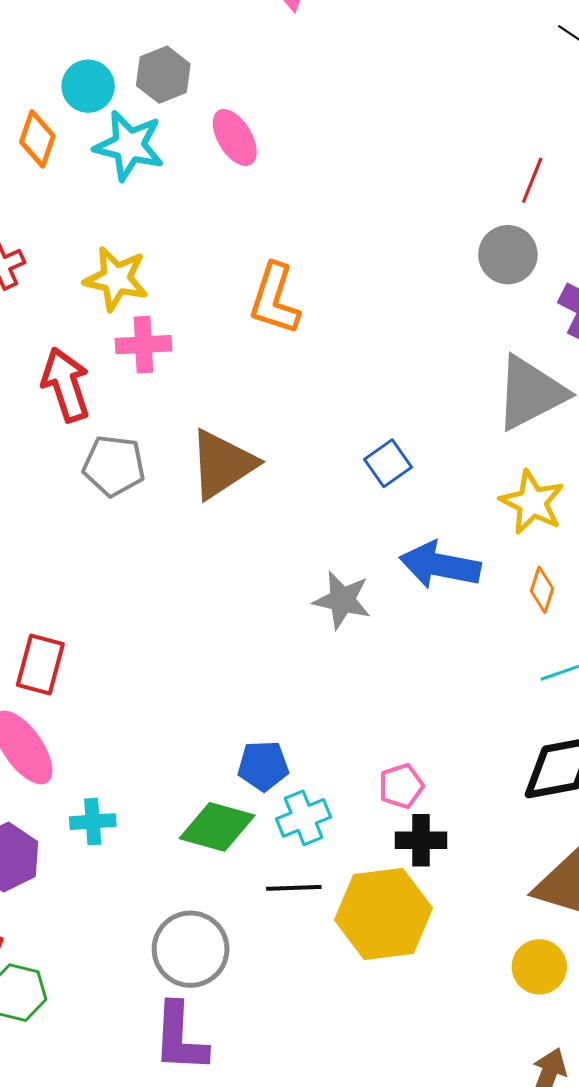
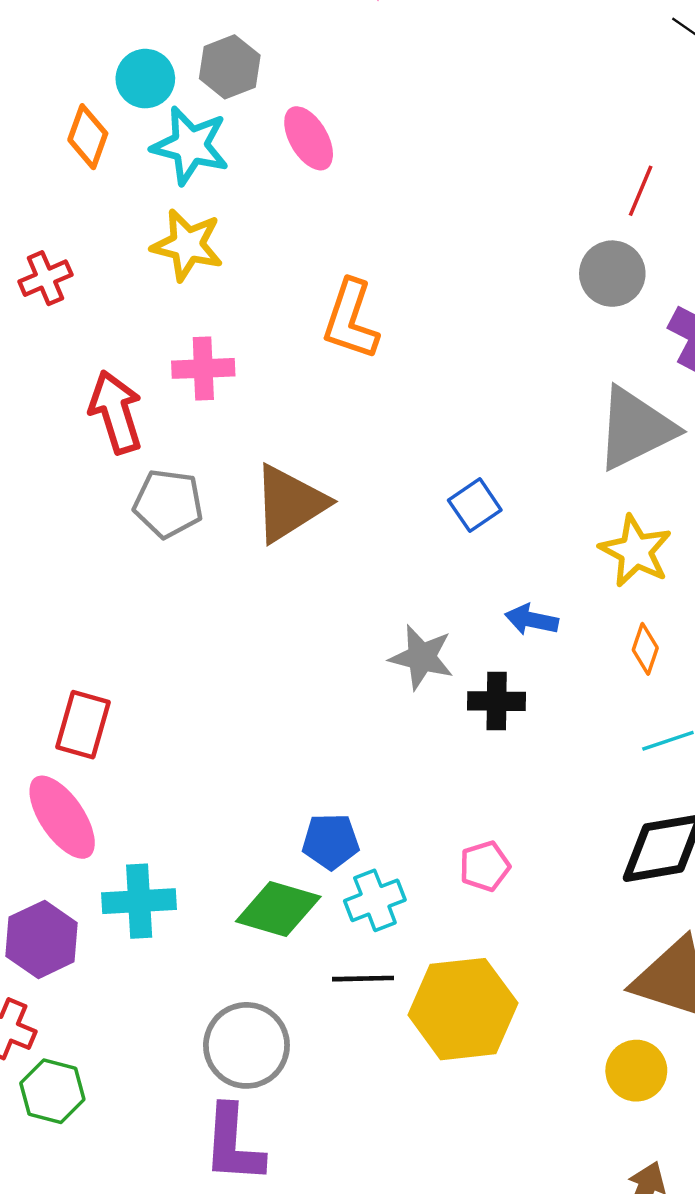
yellow star: (116, 279) -> (187, 245), moved
blue arrow: (440, 565) -> (532, 620), size x0.6
cyan cross: (93, 822) -> (139, 901), size x1.4
black cross: (421, 840) -> (497, 701), moved

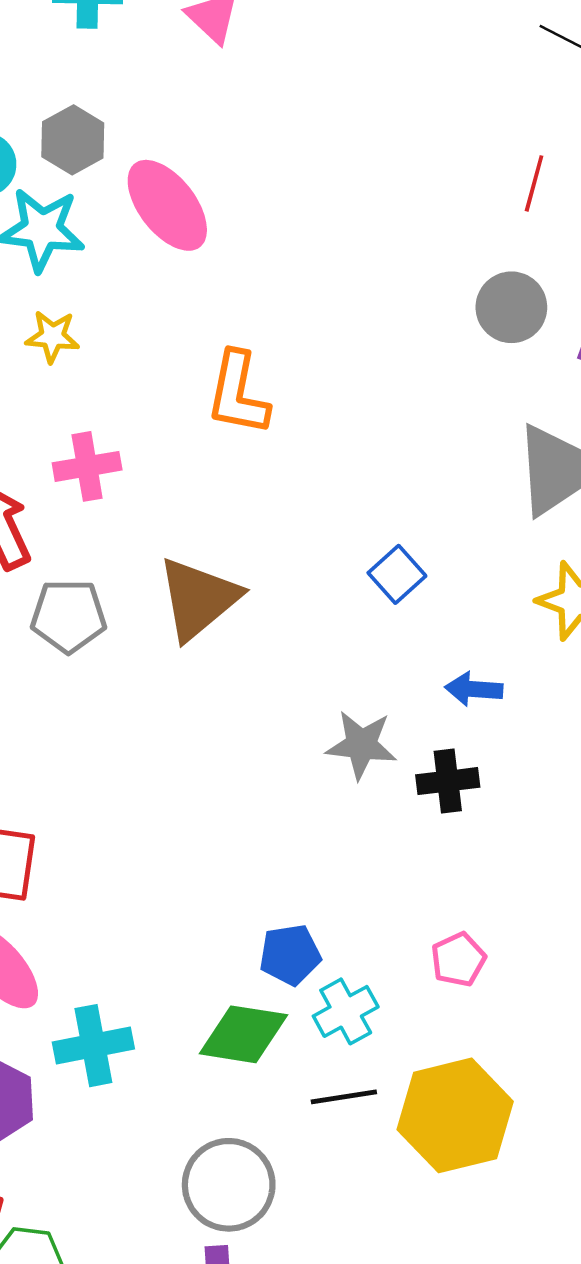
pink ellipse: (309, 138) -> (167, 205), size x1.4
red line: (641, 191) -> (534, 183), moved
yellow star: (187, 245) -> (52, 337), size x0.7

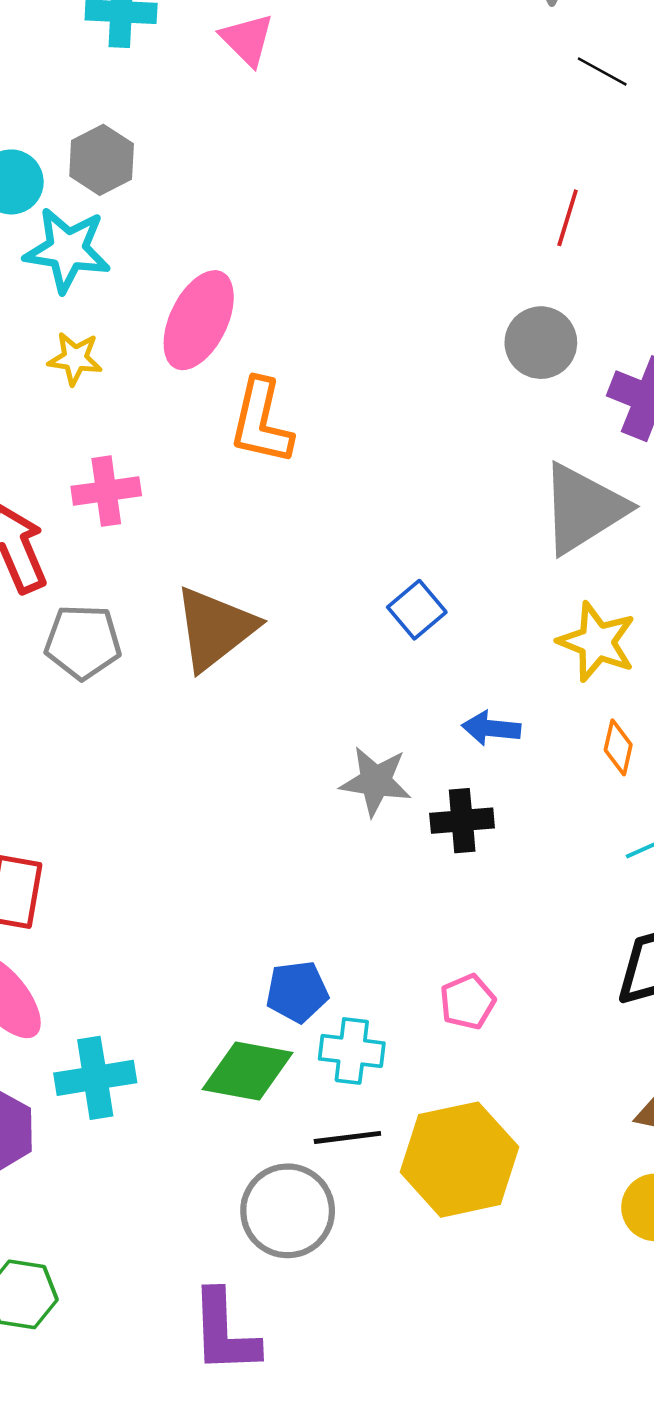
pink ellipse: (167, 205) -> (199, 320), moved, turned 62
cyan cross: (346, 1011) -> (352, 1051), turned 34
gray circle: (229, 1185) -> (288, 1211), moved

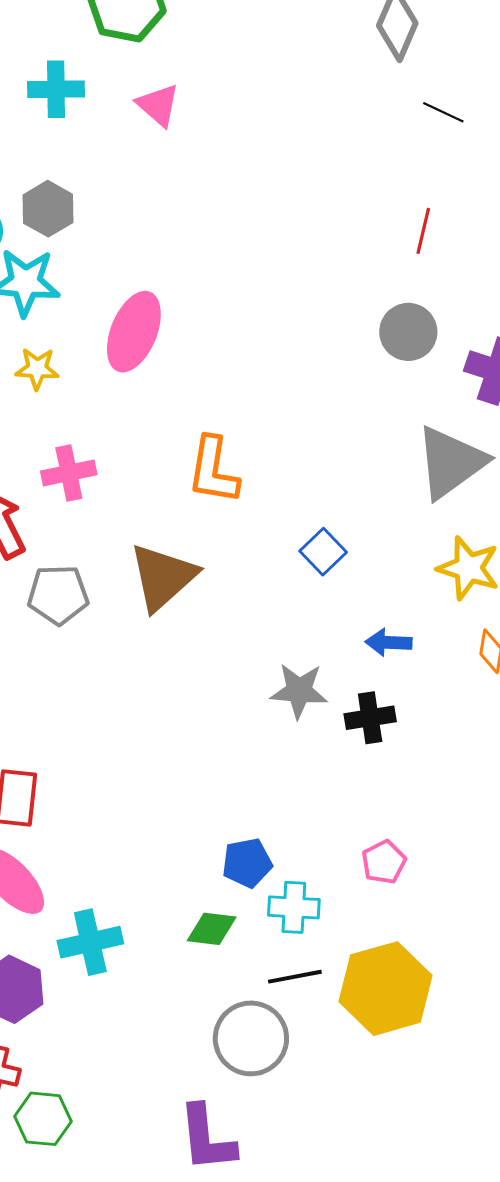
orange L-shape: (261, 422) -> (213, 470), moved
green diamond: (247, 1071) -> (212, 929), size x0.7

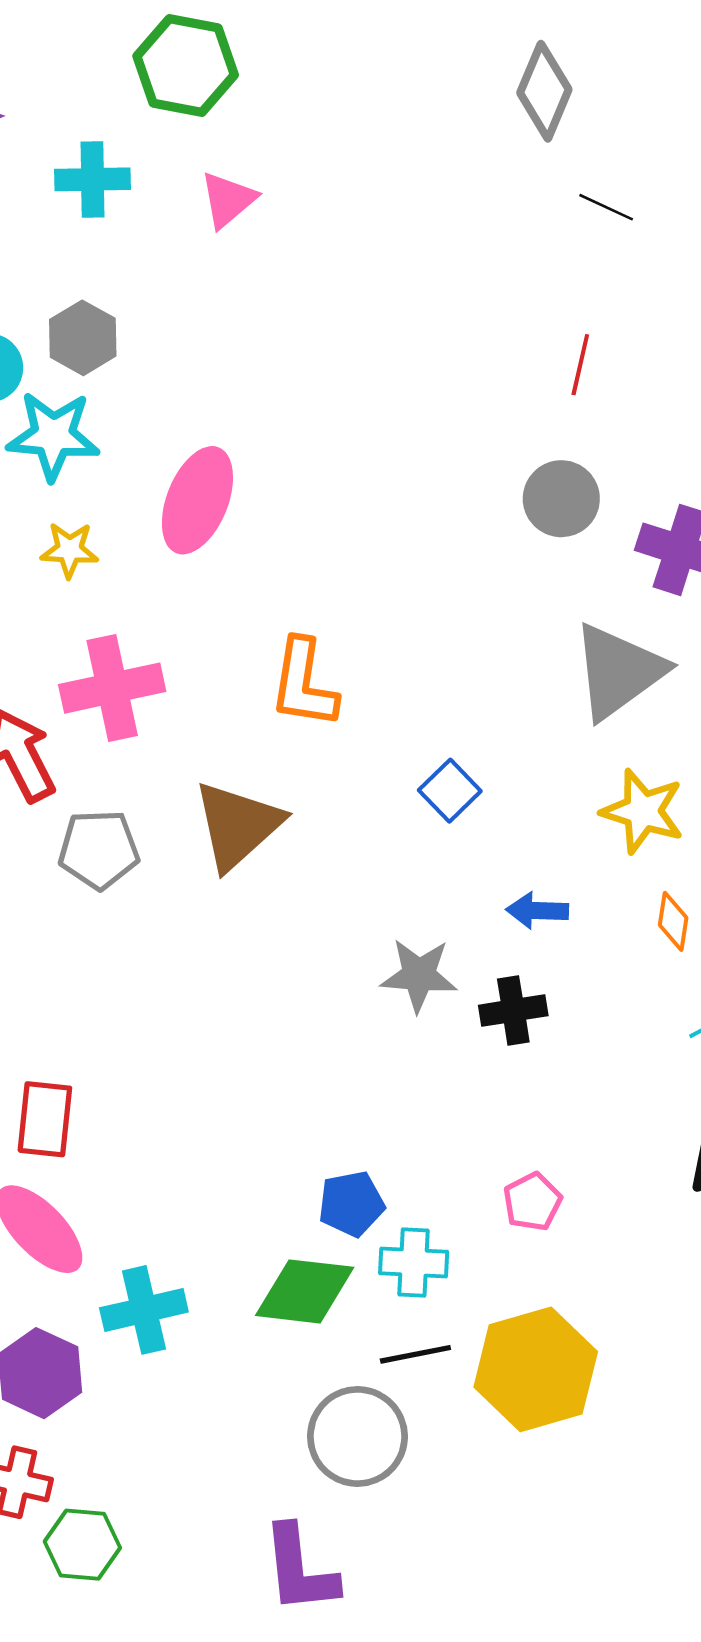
pink triangle: (158, 105) -> (228, 200), turned 39
pink cross: (69, 473) -> (112, 688), size x1.4
green diamond: (212, 929) -> (305, 1291), size x1.5

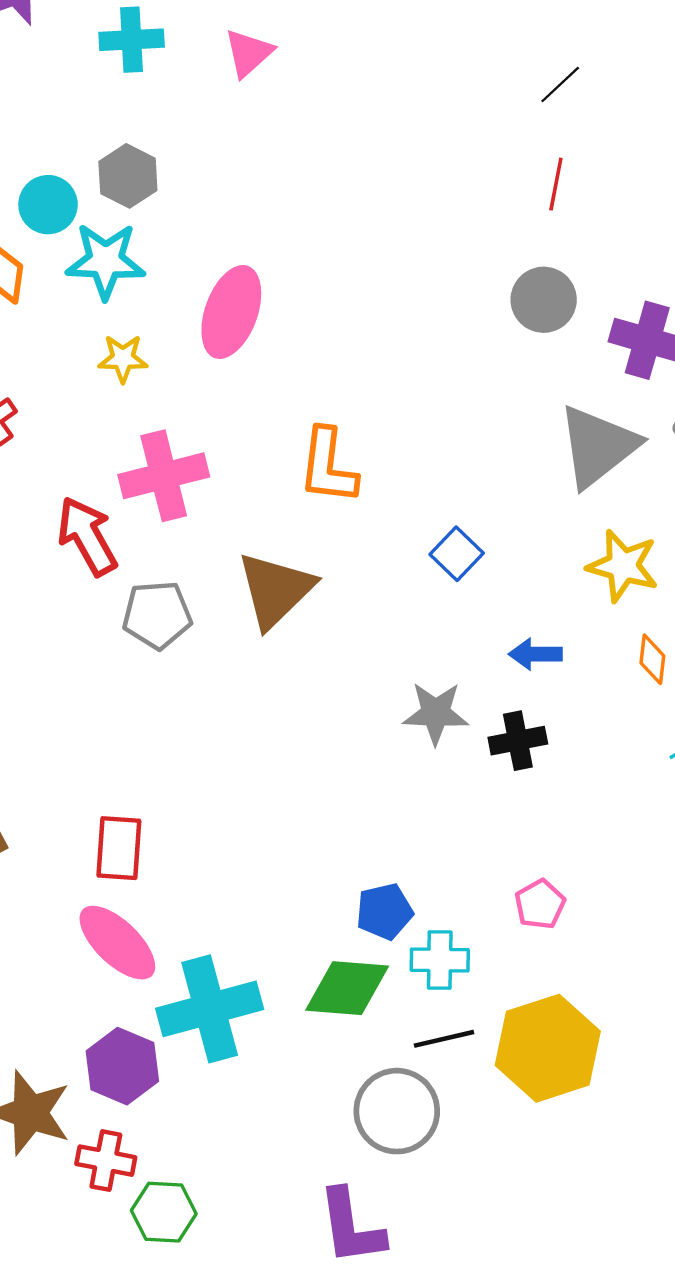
black line: (606, 207) -> (560, 85), moved, turned -66
cyan cross: (144, 1310) -> (210, 1009), size x1.4

